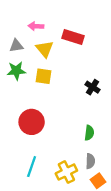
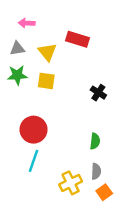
pink arrow: (36, 26) -> (27, 23), moved
cyan line: (32, 167) -> (34, 161), moved

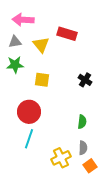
pink arrow: (27, 23) -> (23, 20), size x1.5
yellow square: (46, 81) -> (42, 80), moved

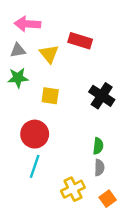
black cross: (85, 80) -> (102, 96), size x1.5
gray semicircle: (83, 148) -> (99, 168), moved

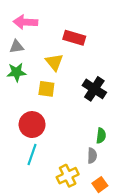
yellow triangle: (49, 54) -> (54, 62), moved
green semicircle: (98, 146) -> (101, 136), moved

